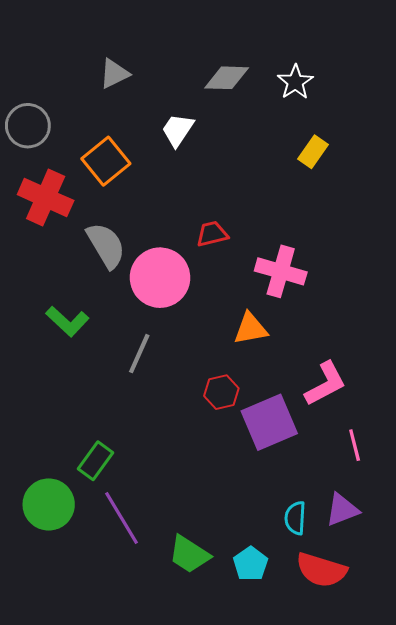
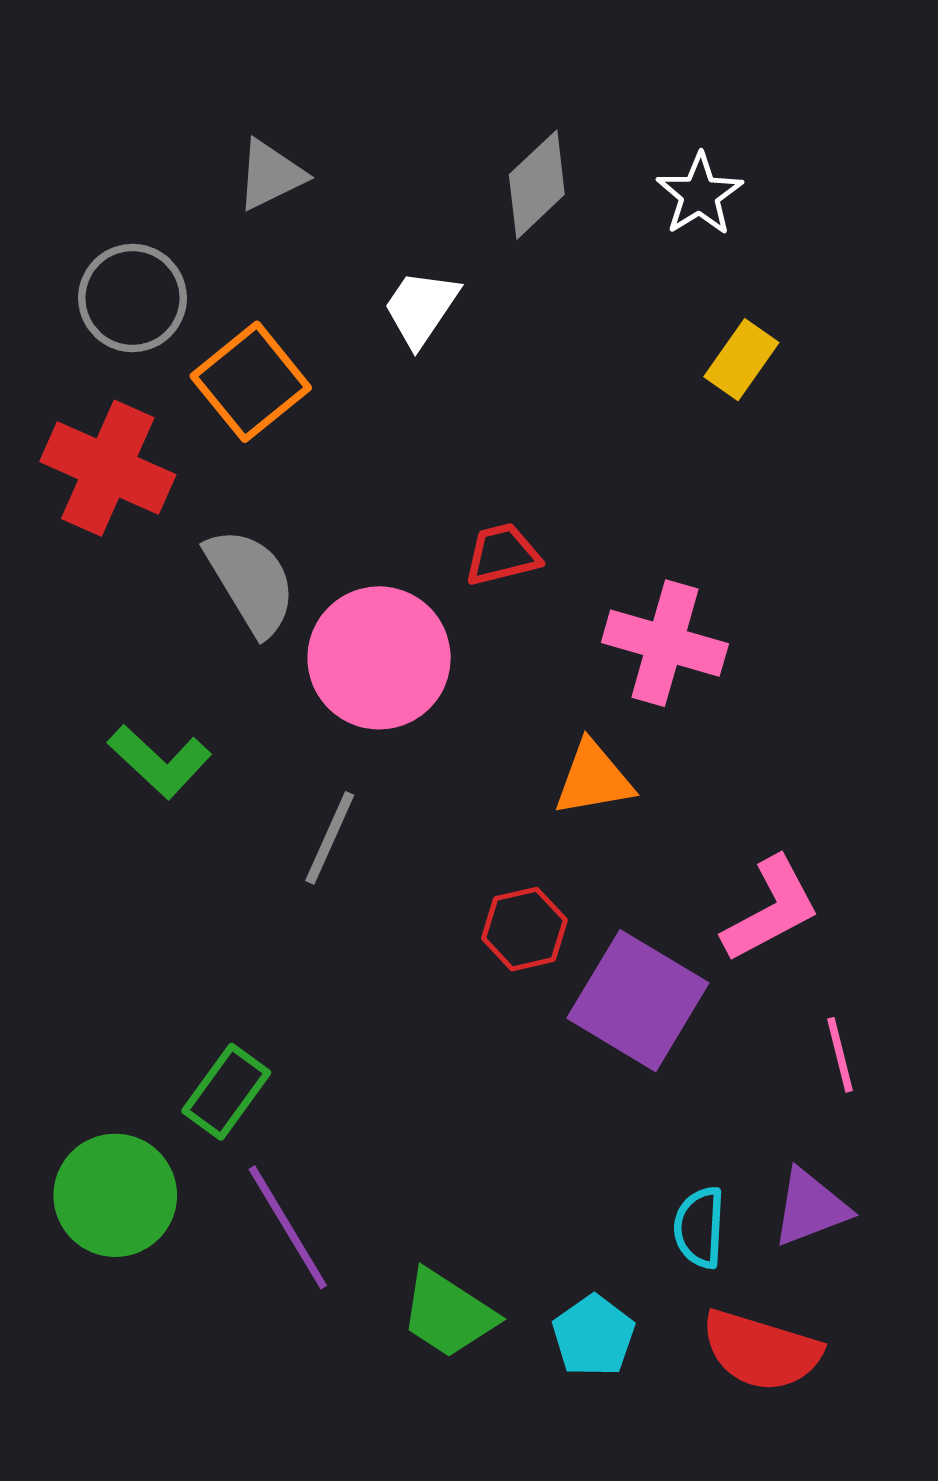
gray diamond: (227, 78) -> (537, 185), turned -45
gray circle: (28, 126) -> (133, 298), moved
purple square: (269, 422) -> (638, 1001), turned -36

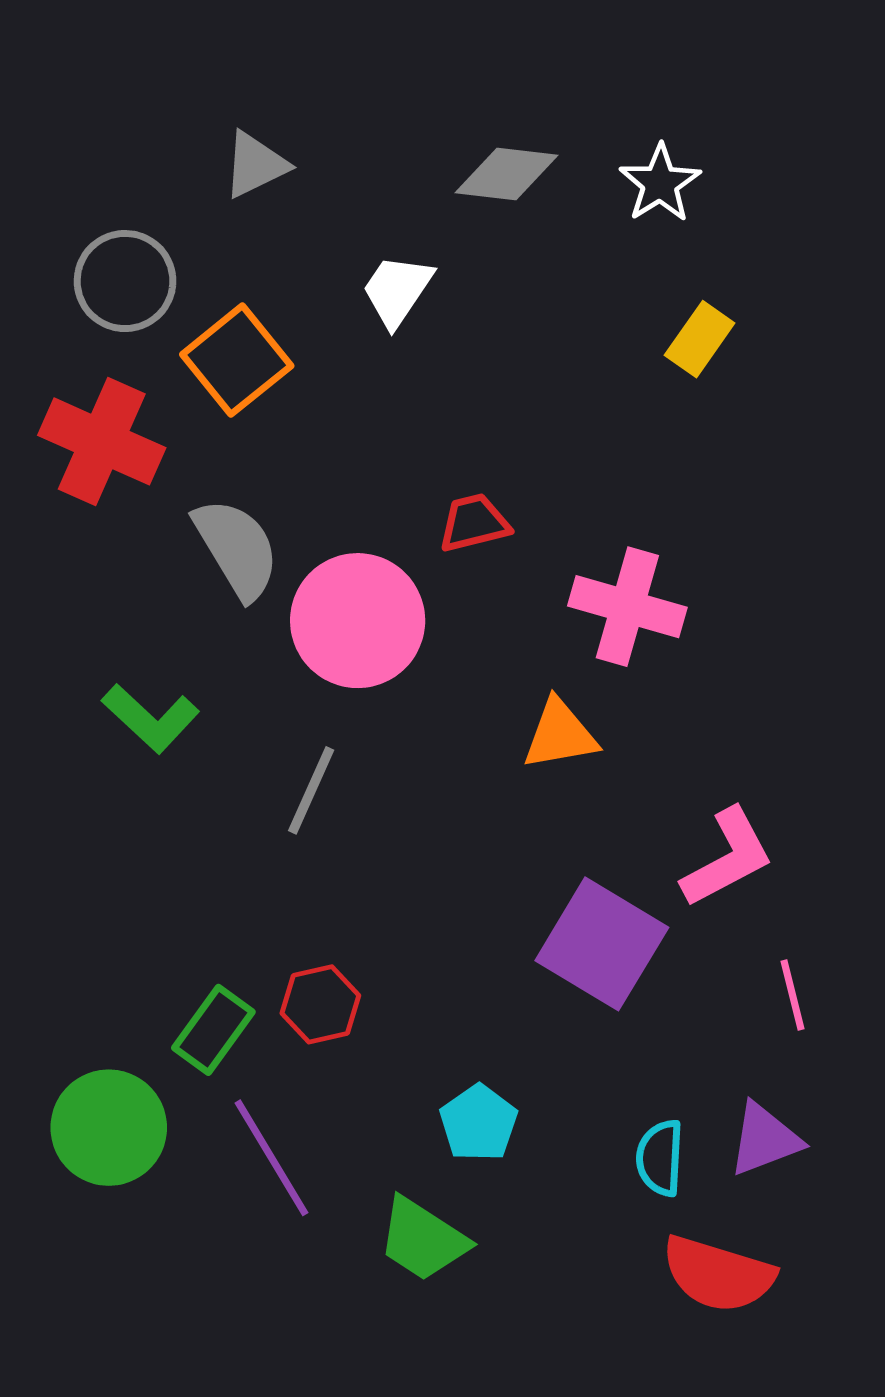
gray diamond: (537, 185) -> (506, 174), turned 50
red hexagon: (524, 929) -> (320, 1004), moved
cyan pentagon: (593, 1336) -> (479, 1123), moved

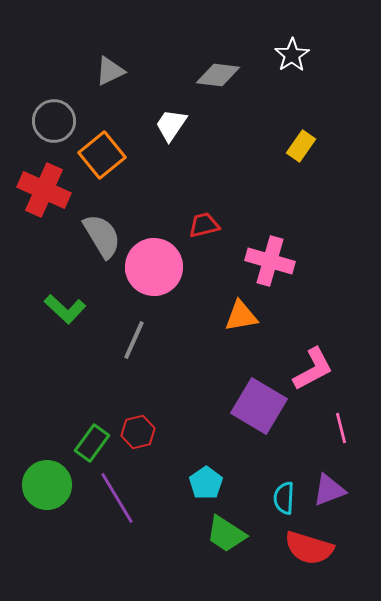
white star: (660, 183) -> (292, 55), moved
green trapezoid: (423, 1239) -> (226, 534), moved

